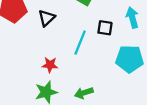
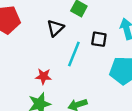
black triangle: (47, 18) -> (55, 28), moved

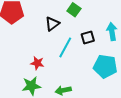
black square: (99, 39) -> (88, 37), turned -32

